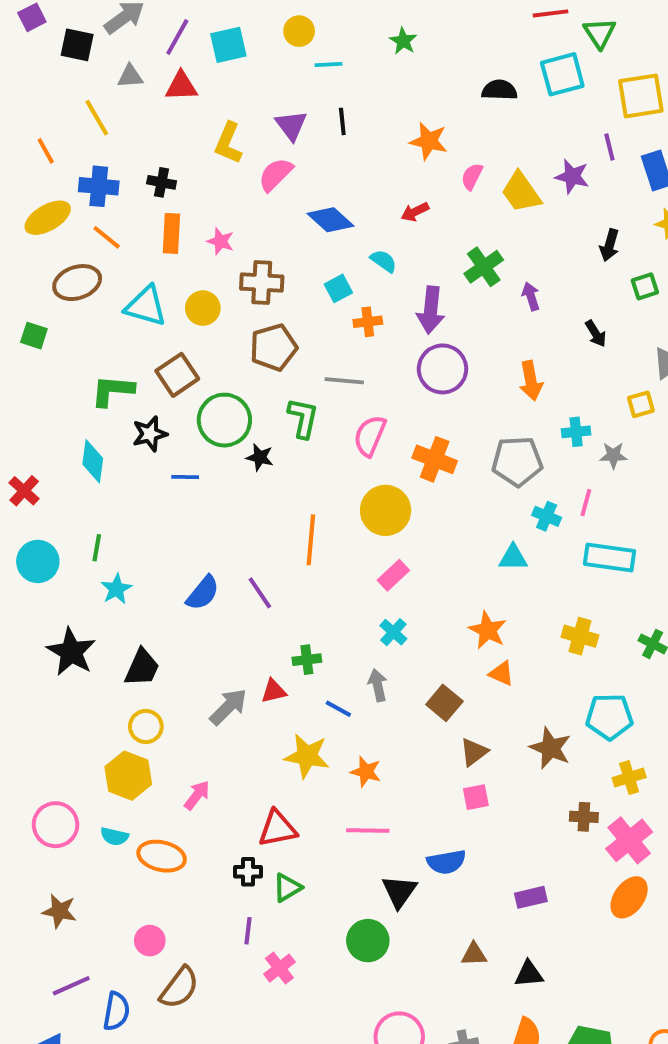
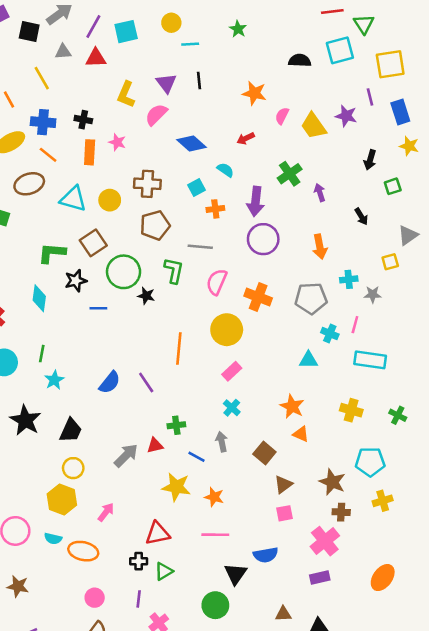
pink star: (221, 241) -> (117, 142), moved
brown cross: (584, 817) -> (341, 512), moved
pink cross: (629, 840) -> (325, 541), moved
pink circle: (150, 941) -> (95, 598), moved

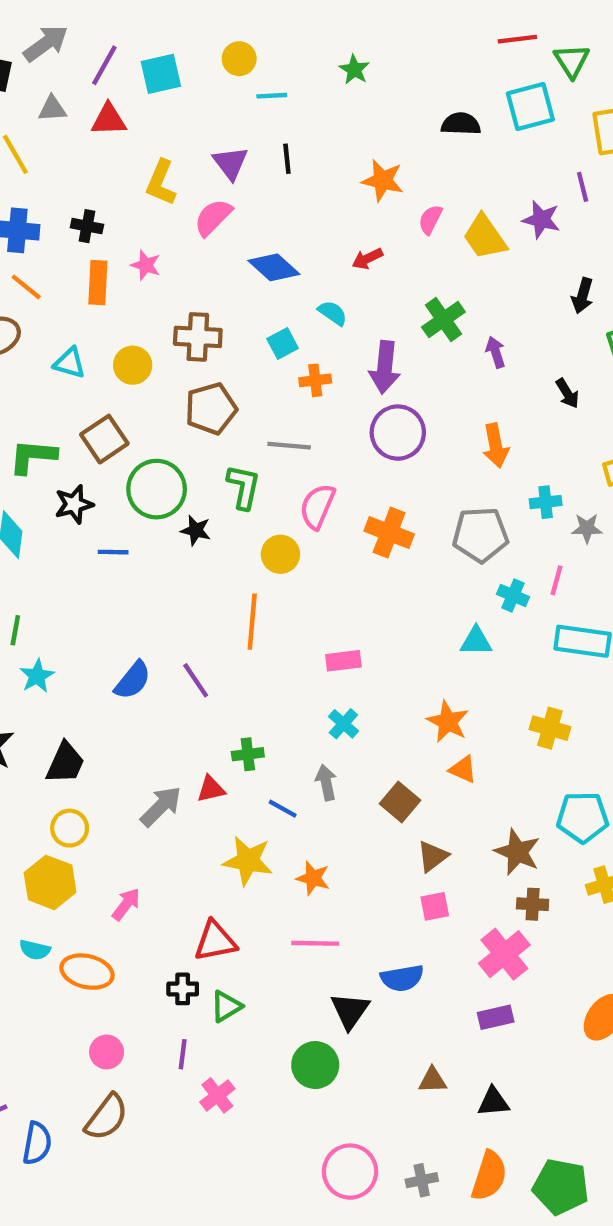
cyan triangle: (73, 199) -> (70, 363), size x0.7
yellow circle: (227, 330) -> (280, 554), moved, size x0.7
pink rectangle: (232, 371) -> (343, 661), turned 36

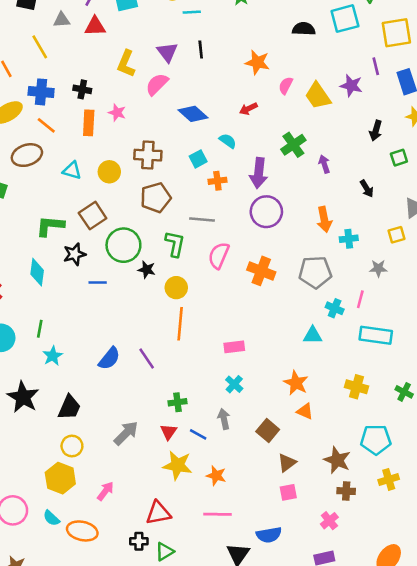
cyan cross: (546, 502) -> (349, 239), moved
yellow circle: (280, 554) -> (176, 288), moved
red triangle: (211, 789) -> (169, 432), moved, turned -42
cyan semicircle: (35, 950) -> (51, 518), turned 30
pink cross: (504, 954) -> (329, 521), size x0.6

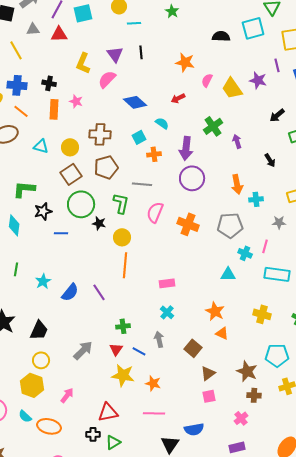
black arrow: (376, 131) -> (277, 115), turned 35
brown square: (93, 216) -> (71, 174), moved
cyan star: (53, 356) -> (43, 281), moved

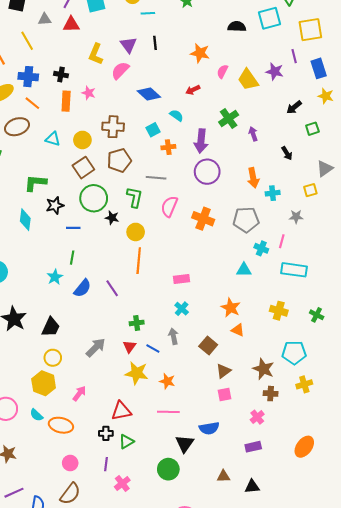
green line: (16, 269) -> (72, 258), moved

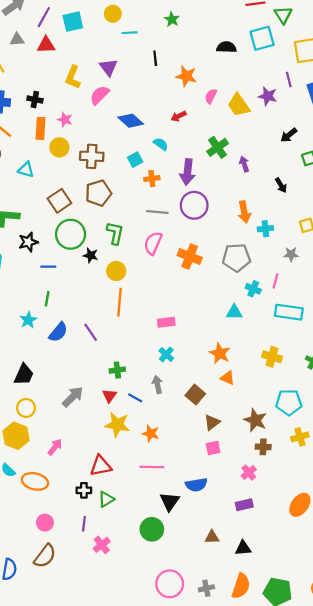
black line: (155, 43) -> (155, 58), moved
yellow circle: (82, 140) -> (59, 147), moved
gray line: (156, 178) -> (157, 212), moved

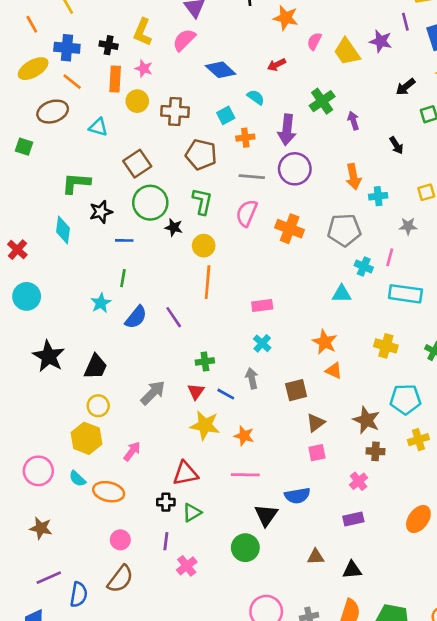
yellow L-shape: (73, 77) -> (142, 32), moved
brown pentagon: (98, 193) -> (201, 154), moved, turned 30
brown square: (195, 395) -> (296, 390), turned 36

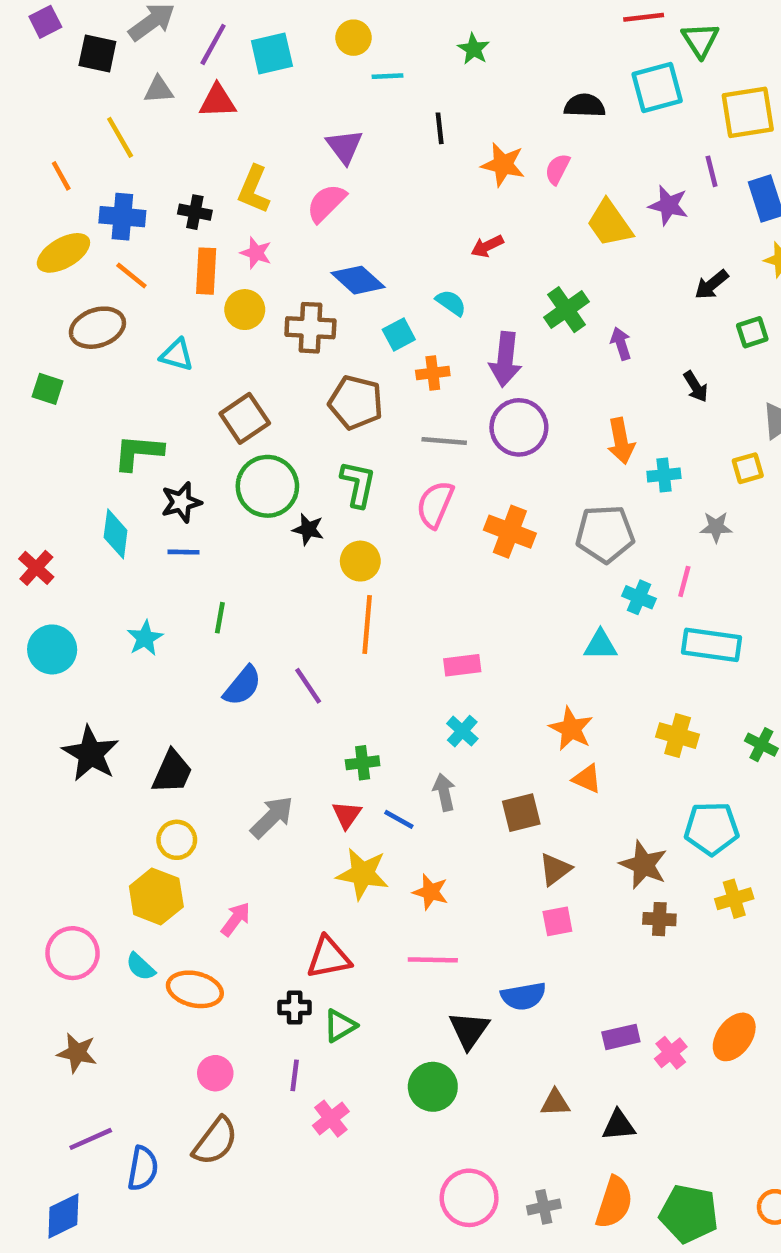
pink semicircle: (314, 41) -> (557, 169), moved
blue diamond: (221, 70) -> (358, 280), moved
blue line: (124, 240) -> (184, 552), moved
cyan star: (101, 303) -> (145, 638), moved
pink cross: (359, 481) -> (671, 1053), moved

